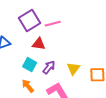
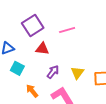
pink line: (53, 24) -> (67, 30), moved
cyan square: (30, 65) -> (17, 68), moved

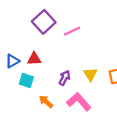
purple square: (33, 25) -> (44, 22), moved
red triangle: (42, 49) -> (34, 59), moved

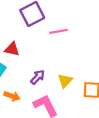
orange arrow: (46, 102) -> (12, 96), turned 144

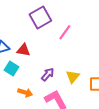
pink line: (58, 31) -> (65, 32), turned -42

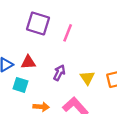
purple square: (40, 17) -> (38, 23), turned -30
purple arrow: (48, 74) -> (59, 73), moved

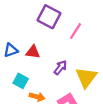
yellow triangle: (87, 78) -> (86, 77), size x1.5
cyan square: (20, 85) -> (21, 81), moved

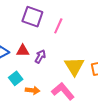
purple arrow: (60, 68) -> (40, 56), moved
cyan square: (21, 81) -> (16, 78), turned 32

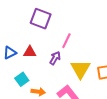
pink line: (58, 26) -> (66, 41), moved
purple arrow: (40, 56) -> (55, 58), moved

